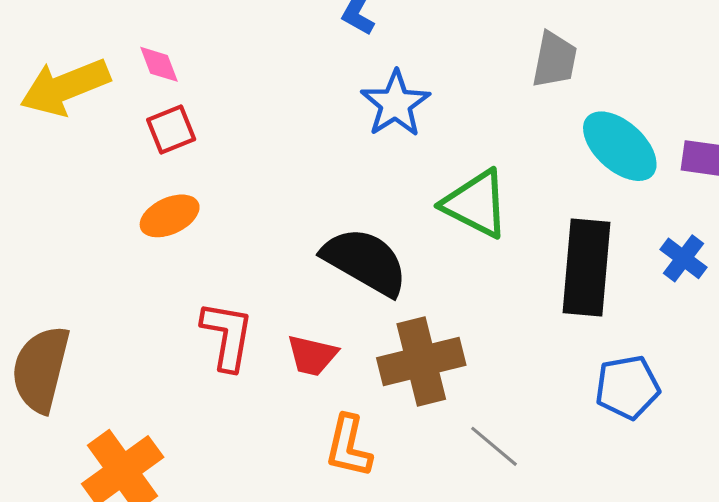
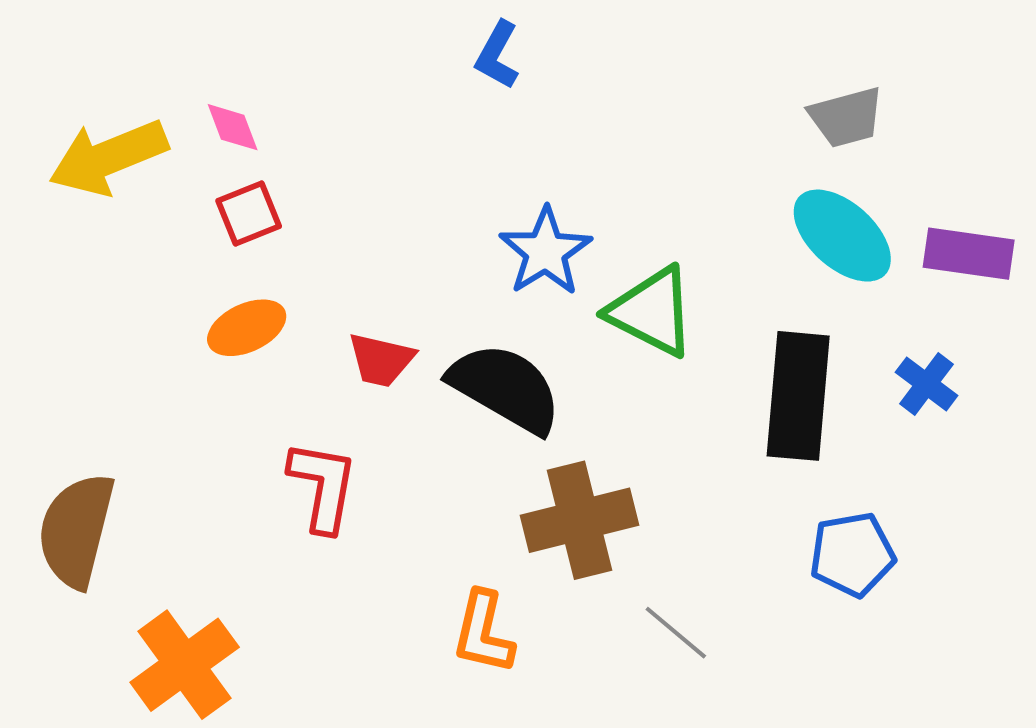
gray trapezoid: (555, 60) -> (846, 117), moved, turned 64
blue star: (395, 104) -> (545, 252), moved
red trapezoid: (312, 355) -> (381, 360), moved

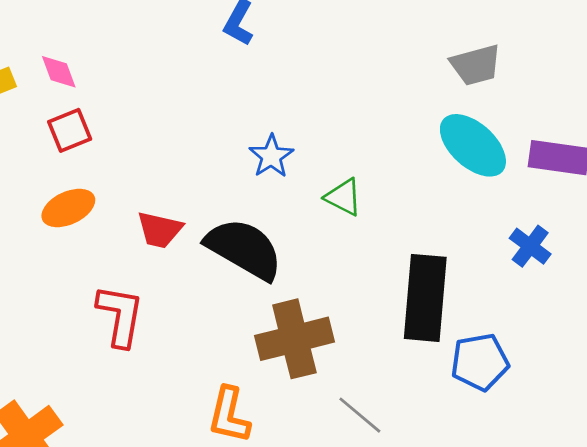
blue star: (545, 252) -> (271, 156), size x0.7
green triangle: (652, 312) -> (344, 197), size x0.6
black rectangle: (798, 396) -> (425, 298), moved

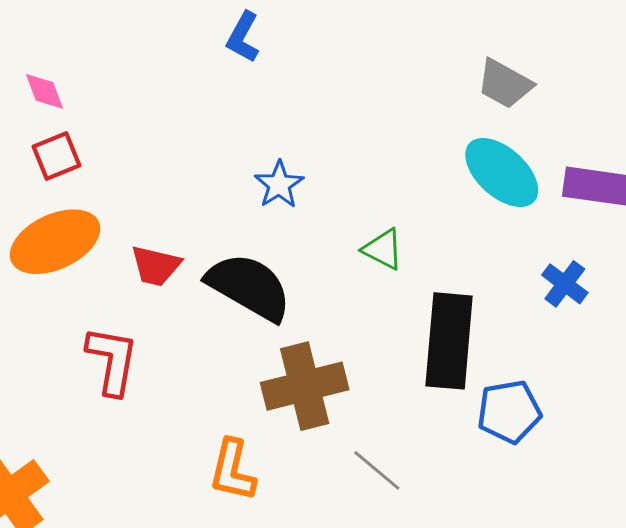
gray trapezoid: (476, 65) -> (505, 84), turned 44
green triangle: (344, 197) -> (383, 249), moved
orange ellipse: (68, 208) -> (55, 242), size x1.5

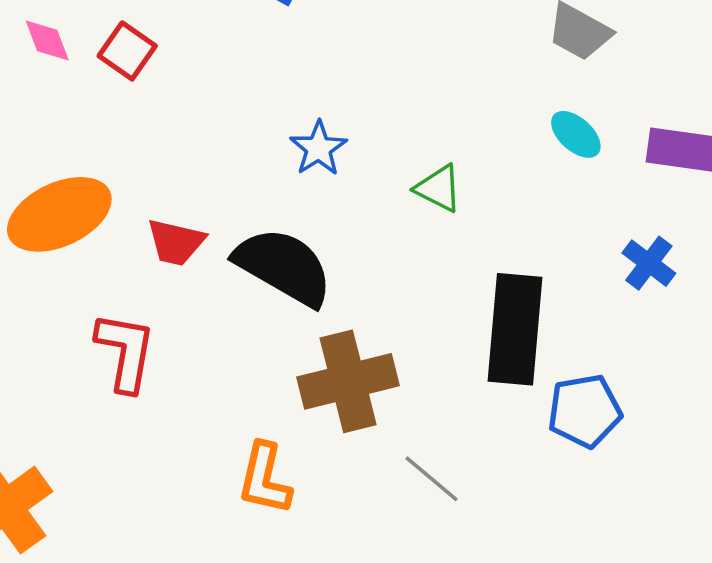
red square: (57, 156) -> (127, 51), moved, turned -33
cyan ellipse: (502, 173) -> (576, 134), size x0.6
green triangle: (383, 249) -> (438, 188), moved

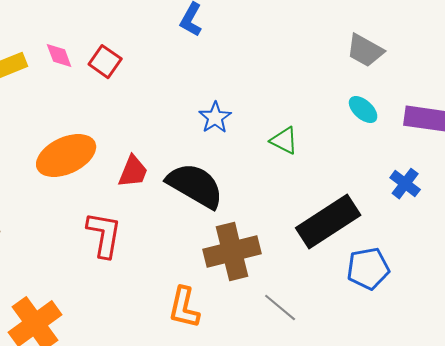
red trapezoid: (176, 242) -> (133, 172), turned -81
black rectangle: (515, 329) -> (328, 222), turned 52

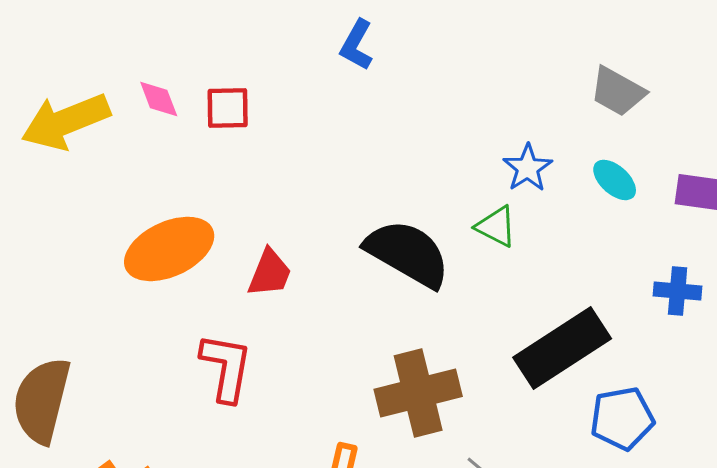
red square: (105, 62) -> (228, 108), turned -36
blue star: (215, 118) -> (528, 168), moved
blue cross: (405, 184) -> (678, 291), turned -32
black semicircle: (195, 186) -> (408, 253), moved

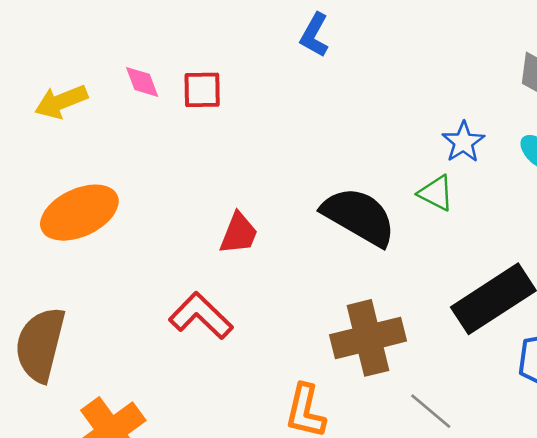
yellow arrow: (66, 121) -> (61, 102), size x0.7
orange ellipse: (169, 249) -> (79, 213), moved
red L-shape: (226, 367) -> (201, 316), turned -56

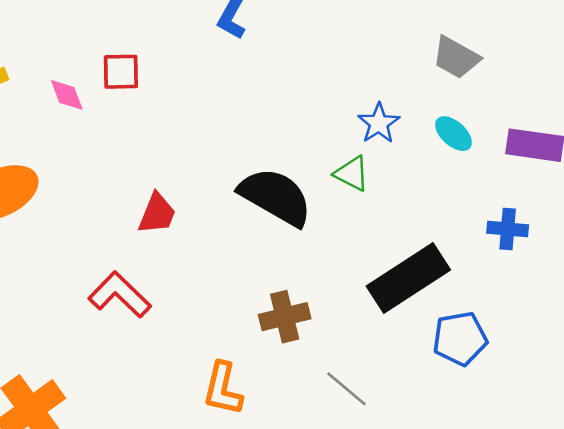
pink diamond: (142, 82) -> (67, 95), moved
brown cross: (368, 338) -> (285, 317), size x0.7

